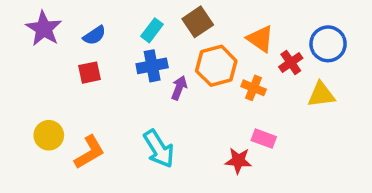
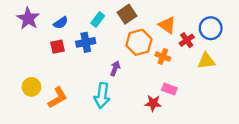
blue cross: (152, 66) -> (86, 42), moved
purple arrow: (179, 88) -> (115, 68), moved
cyan arrow: (159, 149) -> (102, 96), turned 40

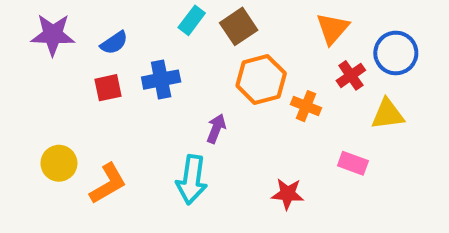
purple star: (28, 18) -> (53, 35), turned -30
cyan rectangle: (98, 20) -> (192, 20), moved
orange triangle: (167, 25) -> (333, 28), moved, turned 36
pink rectangle: (169, 89) -> (353, 163), moved

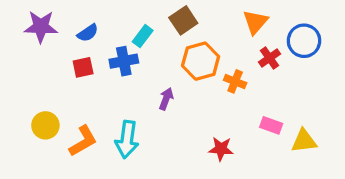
cyan rectangle: (192, 20) -> (143, 36), moved
yellow triangle: (388, 114) -> (304, 141), moved
cyan arrow: (192, 180) -> (127, 139), moved

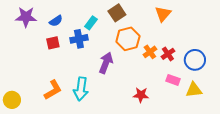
blue circle: (304, 41) -> (195, 60), moved
red cross: (270, 58) -> (168, 54), moved
orange cross: (235, 81) -> (150, 52), turned 32
purple arrow: (166, 99) -> (106, 63), size x1.5
yellow circle: (45, 125) -> (12, 100), moved

